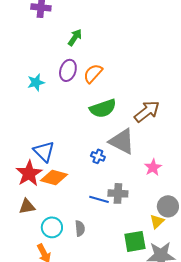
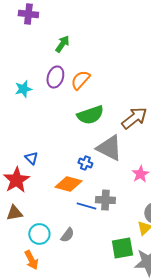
blue triangle: (44, 151) -> (31, 158), size x0.6
orange diamond: (54, 177) -> (68, 184), moved
gray semicircle: (80, 228) -> (67, 235), turned 42

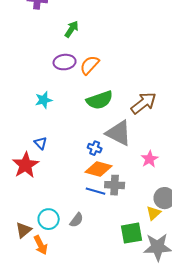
purple ellipse: (55, 77) -> (65, 62), turned 65
cyan star: (23, 89) -> (44, 100), moved
orange diamond: (68, 184) -> (99, 169), moved
brown triangle: (14, 213) -> (24, 230), moved, turned -30

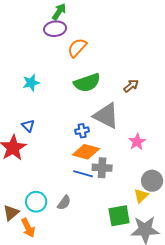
purple ellipse: (65, 62) -> (55, 29), moved
brown arrow: (144, 103) -> (131, 86), size x0.6
blue cross: (95, 148) -> (82, 131), turned -32

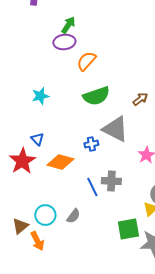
orange diamond: (86, 152) -> (60, 162), moved
blue line: (83, 174) -> (92, 187), turned 48

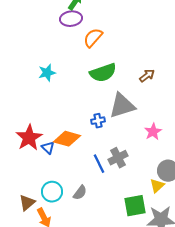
gray triangle: (115, 129) -> (122, 106), turned -44
blue triangle: (37, 139) -> (48, 148), moved
gray cross: (111, 181) -> (118, 158), turned -30

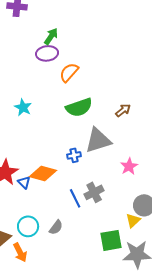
cyan star: (47, 73) -> (23, 107), turned -30

